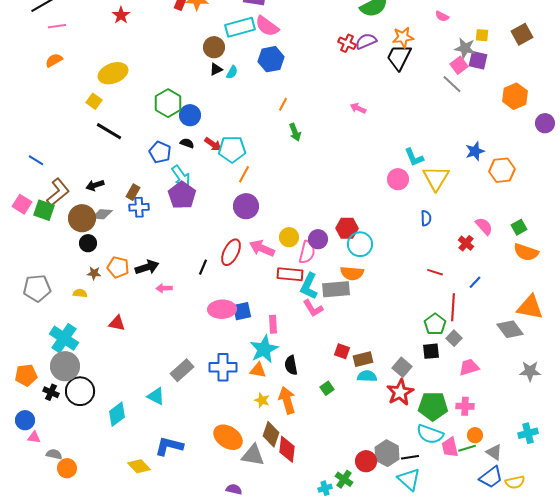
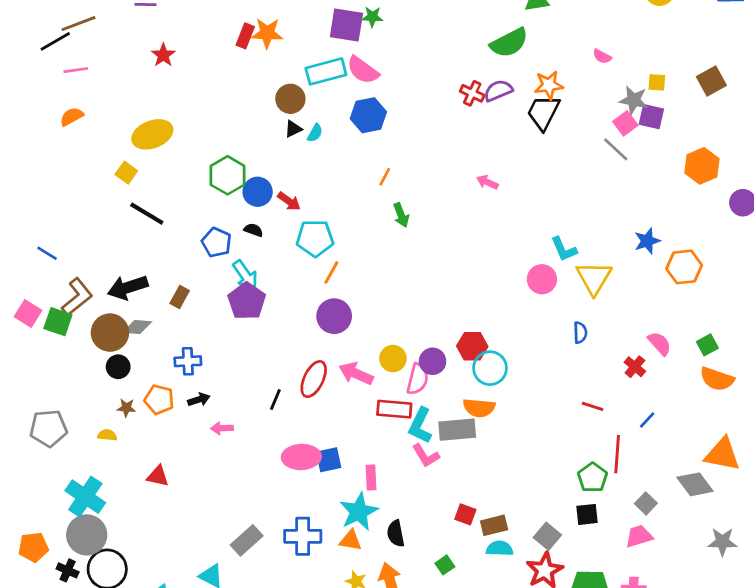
red arrow: (213, 144) -> (289, 201), moved
black arrow: (95, 185) -> (128, 287), size x1.6
blue cross: (139, 207) -> (188, 361), moved
black arrow: (147, 267) -> (199, 400), size x0.7
gray square: (454, 338) -> (646, 503), moved

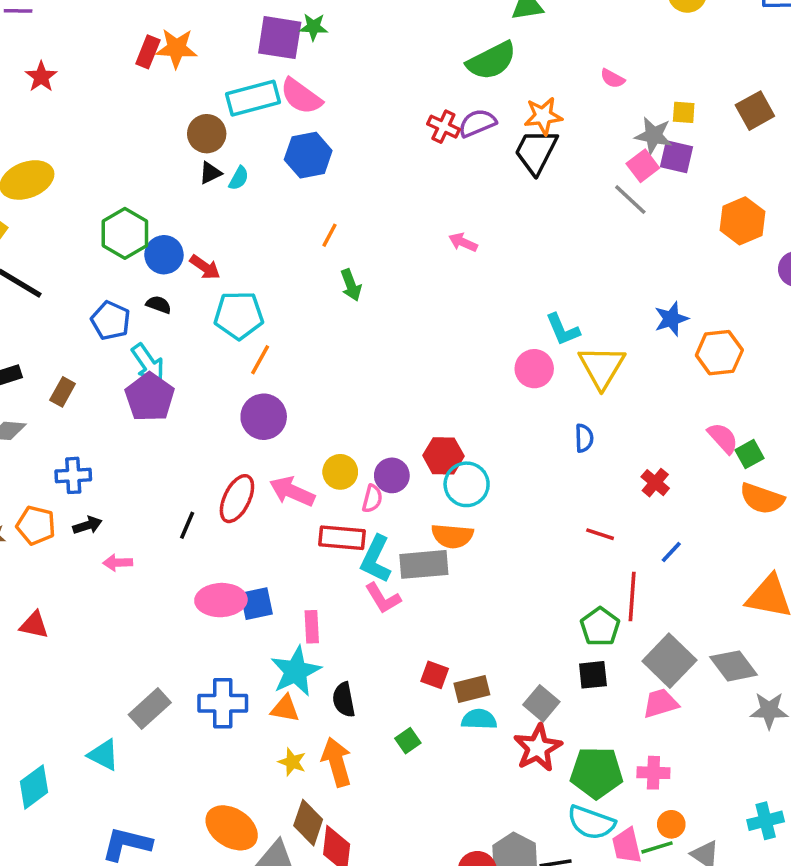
pink semicircle: (660, 344) -> (723, 438), moved
pink semicircle: (418, 379) -> (372, 499), size x0.7
gray diamond: (695, 484) -> (734, 666), moved
gray square: (646, 503) -> (669, 661), size x1.8

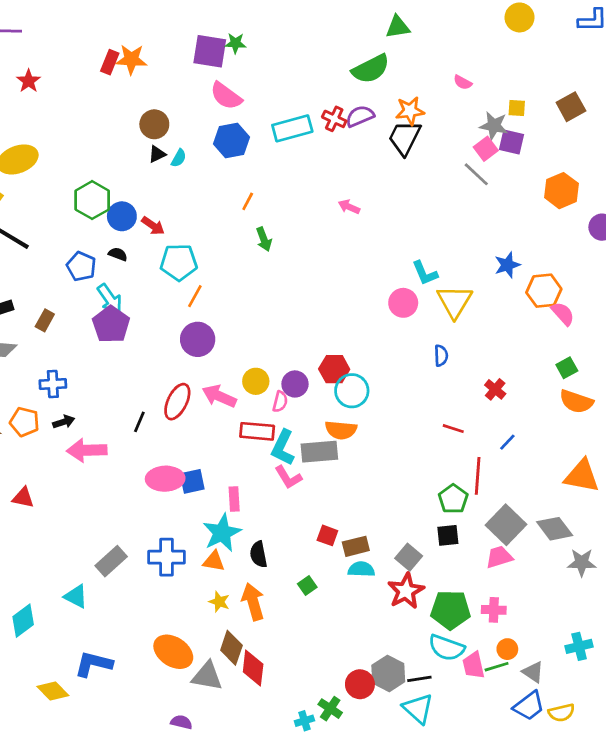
cyan rectangle: (253, 98) -> (292, 128), moved
pink semicircle: (723, 438) -> (563, 314), moved
pink arrow: (118, 563) -> (87, 450), size x1.8

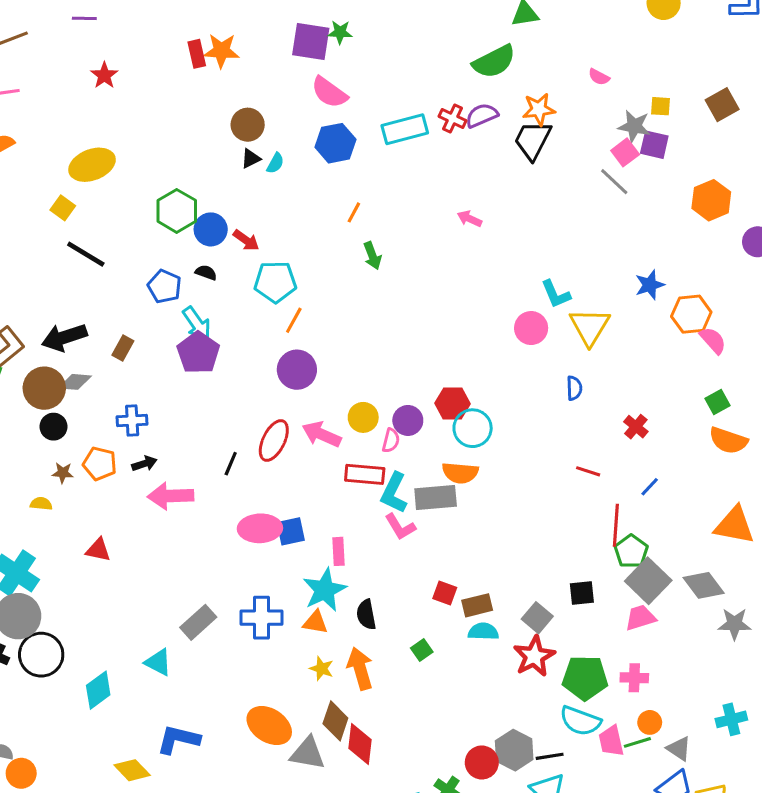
red rectangle: (110, 62) -> (197, 54), turned -35
green pentagon: (453, 499) -> (631, 551), moved

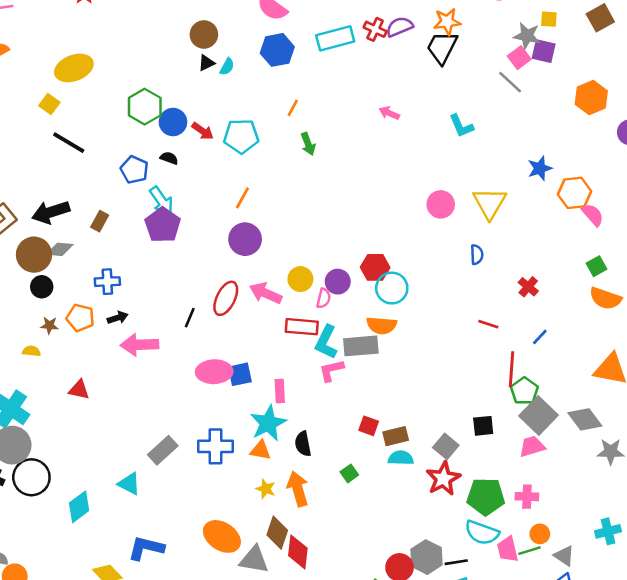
cyan pentagon: (275, 282) -> (241, 136), moved
cyan L-shape: (556, 294) -> (461, 126), moved
pink L-shape: (400, 527) -> (331, 370), turned 108

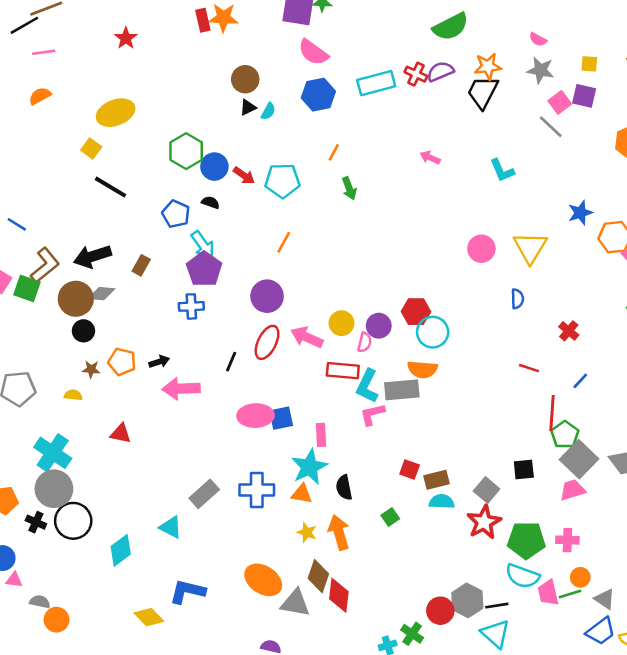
gray star: (527, 36) -> (540, 70), moved
purple circle: (245, 239) -> (267, 296), moved
blue cross: (107, 282) -> (191, 306), moved

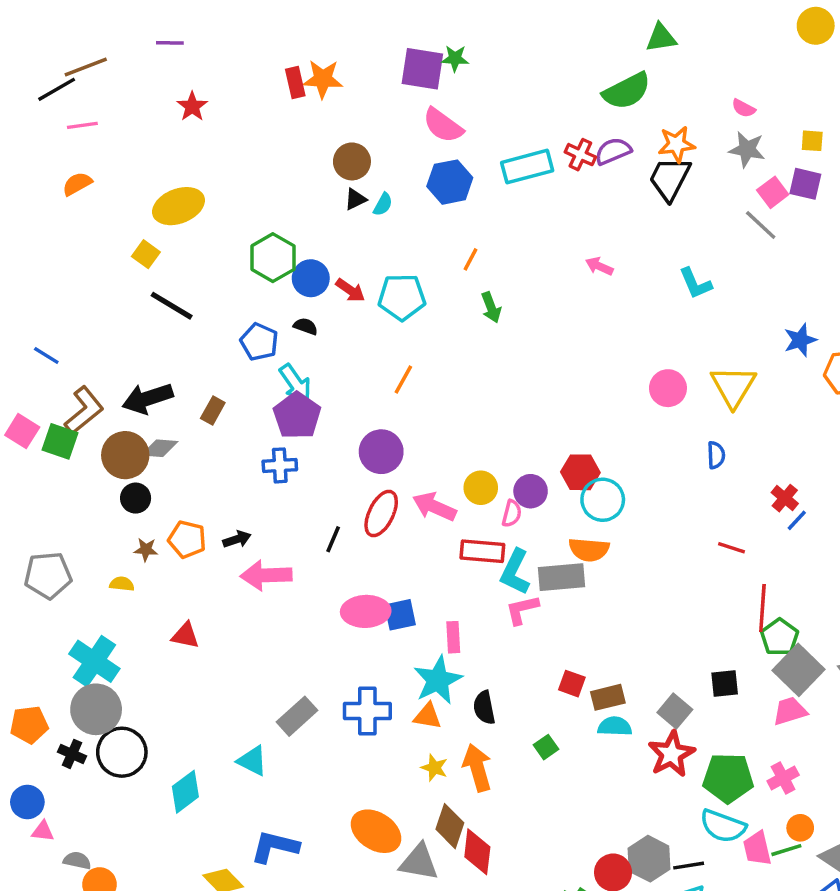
blue line: (580, 381) -> (797, 520), moved
pink cross: (567, 540) -> (783, 778), turned -30

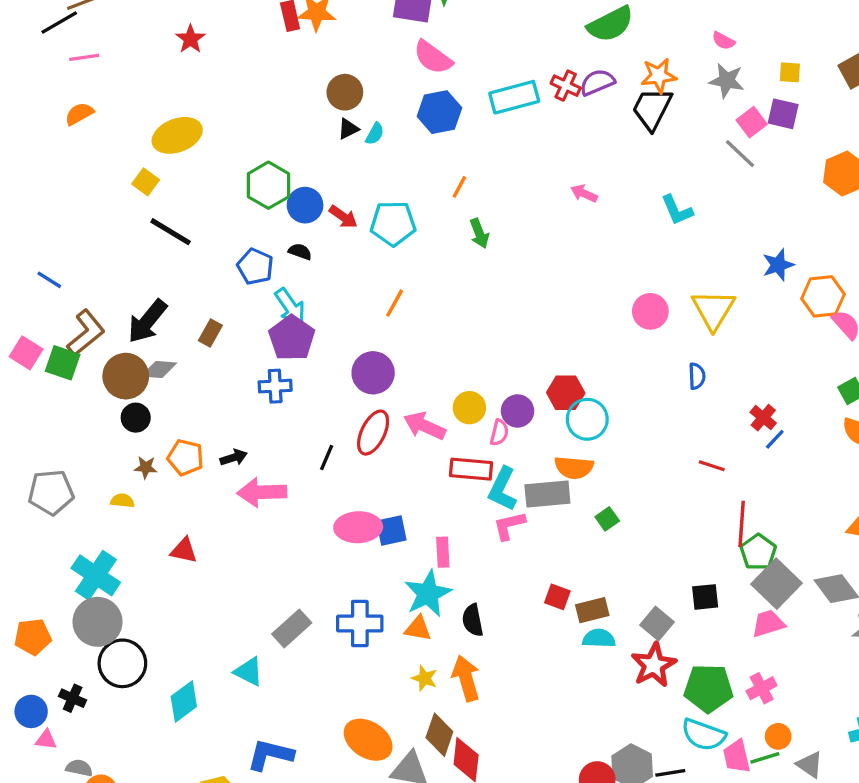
black arrow: (148, 398) -> (147, 321), turned -33
green square: (546, 747) -> (607, 519), moved
black cross: (72, 754) -> (73, 698), moved

